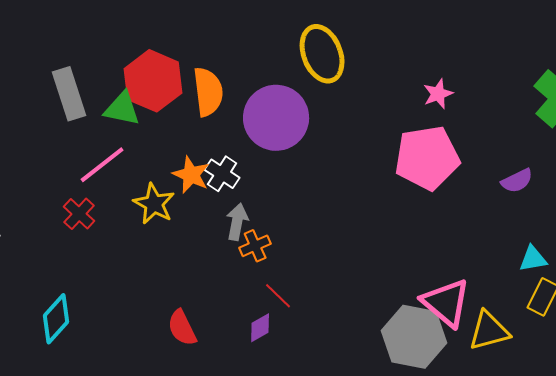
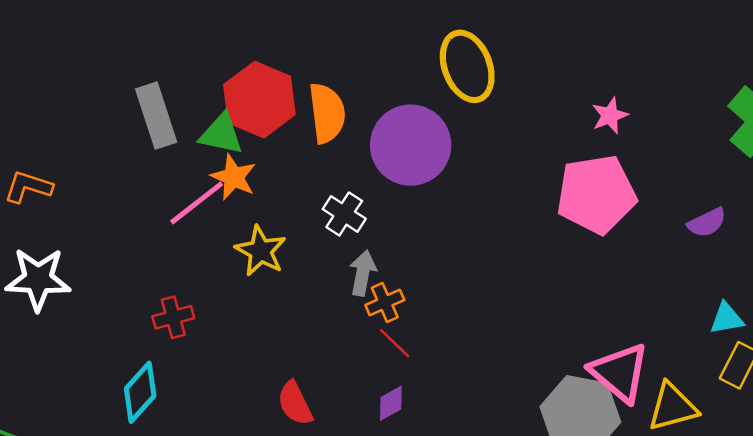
orange star: (191, 175) -> (234, 177), moved
red cross: (79, 214) -> (173, 317), moved, turned 32
red line: (278, 296) -> (395, 343), moved

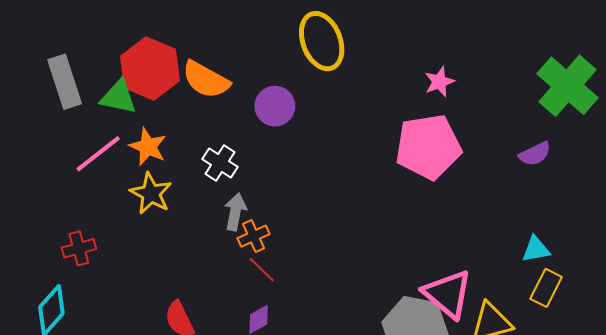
orange semicircle: (327, 113) -> (206, 80), turned 126
purple circle: (411, 145) -> (275, 106), size x0.6
orange star: (234, 177) -> (148, 147), moved
purple semicircle: (707, 223) -> (535, 154), moved

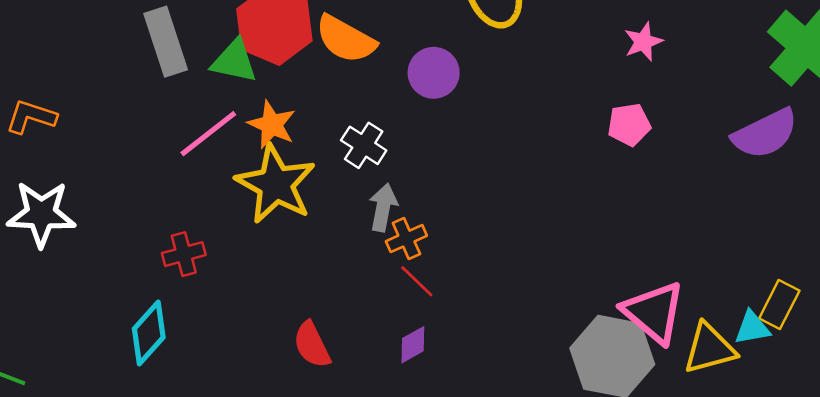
pink pentagon: (428, 147) -> (629, 125), size x0.5
purple semicircle: (535, 154) -> (765, 134), size x1.6
yellow star: (151, 193) -> (276, 184), size x1.5
cyan triangle: (536, 249) -> (752, 328), moved

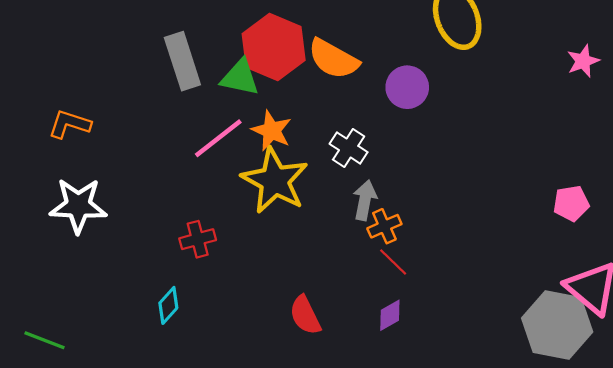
pink pentagon: (629, 125) -> (571, 203), moved
cyan diamond: (149, 333) -> (168, 305), size x0.7

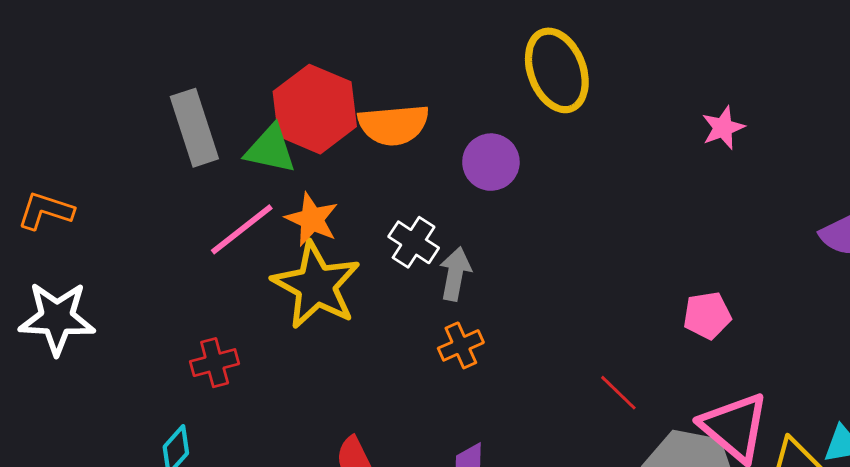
orange semicircle: (333, 59) -> (394, 125), turned -34
gray arrow: (365, 200) -> (455, 274), moved
red line: (393, 262) -> (618, 393), moved

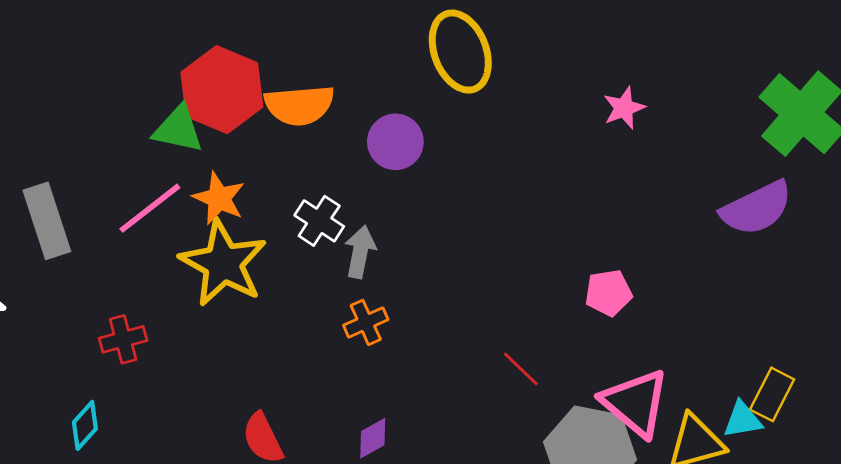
gray rectangle: (194, 128) -> (47, 221), moved

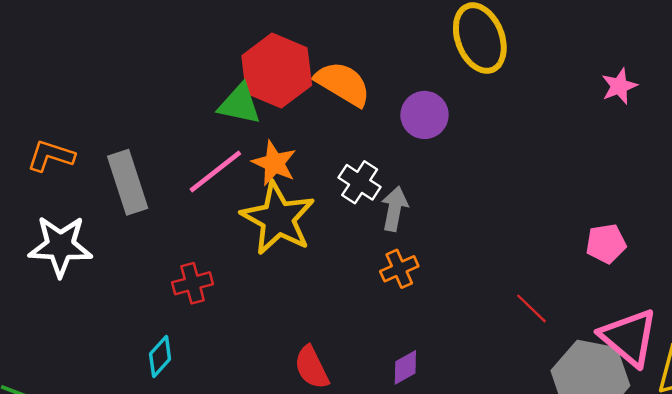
orange semicircle: (299, 105) -> (343, 84), turned -144

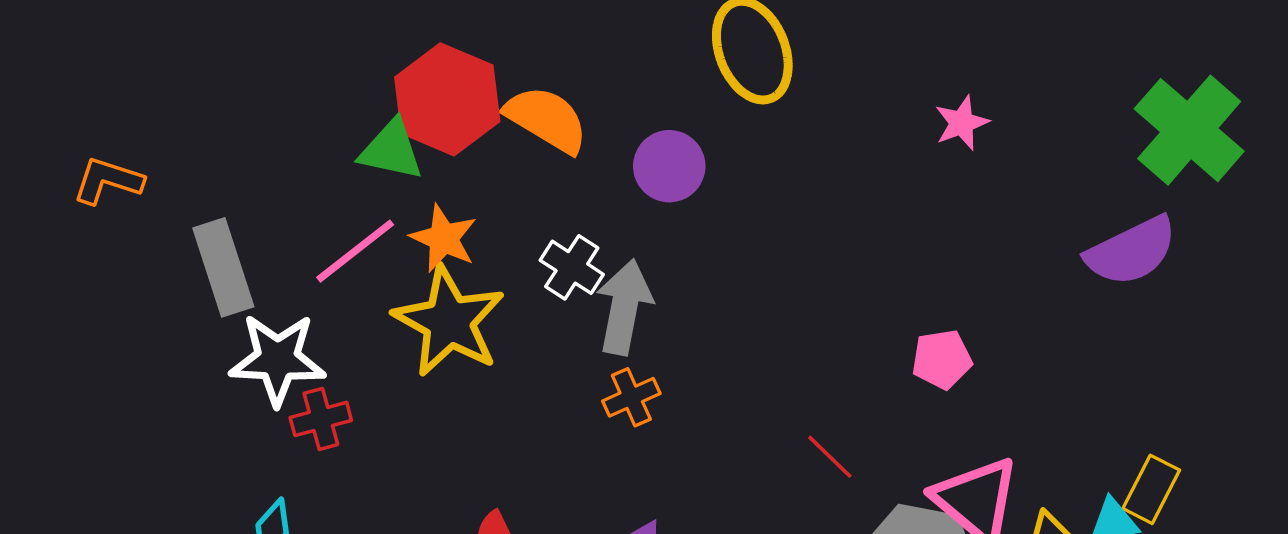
orange L-shape: (51, 156) -> (108, 181), moved
gray arrow: (394, 209) -> (624, 307), size x1.4
white star: (60, 246) -> (278, 359), moved

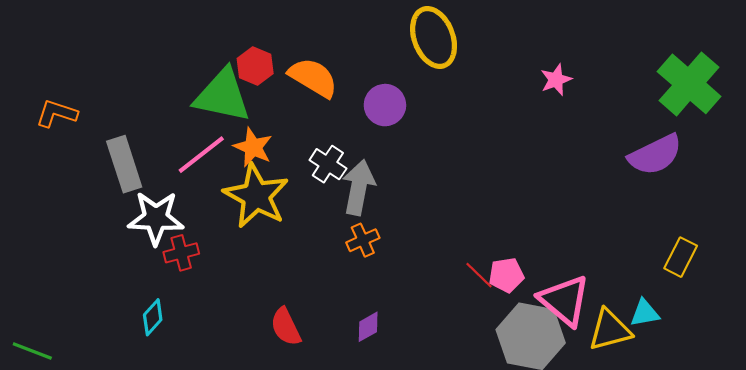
red hexagon: (447, 99) -> (255, 66), size x0.6
green triangle: (391, 150) -> (222, 96), size x1.5
pink pentagon: (942, 359) -> (506, 275), moved
yellow rectangle: (1151, 489) -> (681, 257), moved

